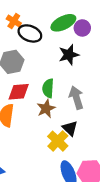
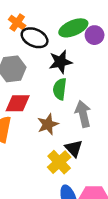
black star: (69, 55) -> (60, 62), moved
green semicircle: (48, 88) -> (60, 89), moved

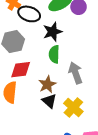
black triangle: (74, 148) -> (49, 101), moved
yellow cross: (59, 162) -> (73, 107), moved

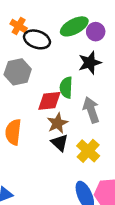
black star: (53, 32) -> (90, 63), moved
red diamond: (21, 70) -> (49, 101), moved

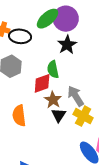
purple circle: (96, 32) -> (66, 19), size x1.6
gray arrow: (91, 110) -> (76, 96), moved
black triangle: (60, 143) -> (59, 115), turned 35

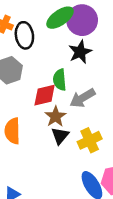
black ellipse: (20, 36) -> (24, 35), turned 70
gray arrow: (76, 96) -> (83, 98), moved, turned -95
yellow cross: (83, 116) -> (90, 140), turned 30

